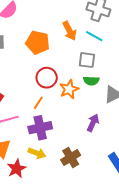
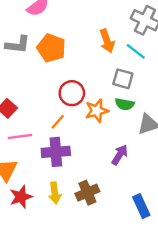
orange pentagon: (38, 42) -> (51, 48), moved
yellow arrow: (37, 153) -> (55, 193), moved, turned 54

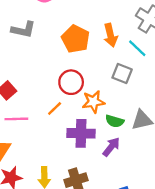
orange pentagon: (51, 48) -> (76, 39), moved
green semicircle: (125, 104) -> (115, 121), moved
purple cross: (56, 152) -> (81, 133), moved

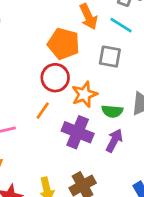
orange pentagon: (76, 39) -> (64, 44), moved
purple cross: (81, 133) -> (78, 132), turned 32

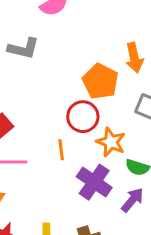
orange star: (84, 94) -> (111, 142), turned 30
orange line: (43, 111) -> (61, 150), turned -54

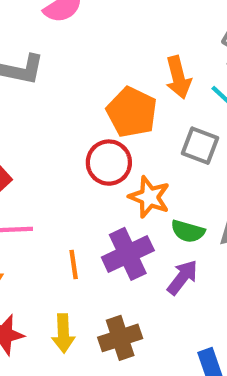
orange line: (61, 150) -> (74, 265), moved
purple cross: (94, 182) -> (128, 254), turned 32

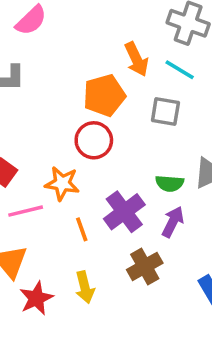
orange pentagon: (132, 112) -> (104, 95), turned -30
orange star: (149, 197) -> (62, 183), moved
brown cross: (120, 338) -> (145, 266), moved

